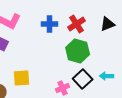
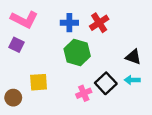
black triangle: (108, 24) -> (133, 57), moved, turned 42
green hexagon: (78, 51) -> (77, 52), moved

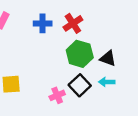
green hexagon: (77, 52) -> (80, 54), moved

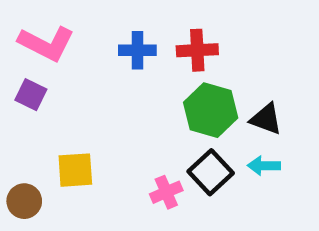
red cross: (73, 23) -> (197, 50), turned 30

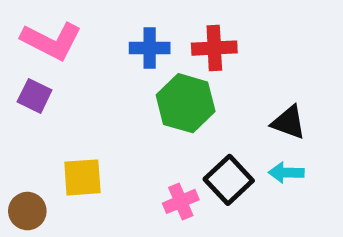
green hexagon: (211, 110) -> (186, 103), moved

